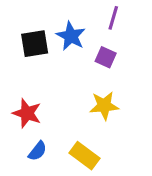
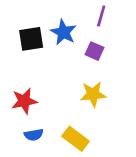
red star: (27, 113) -> (24, 101), turned -30
blue semicircle: (38, 151) -> (34, 135), turned 42

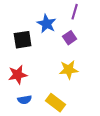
black square: (31, 39) -> (23, 40), moved
purple square: (94, 51) -> (70, 38), turned 32

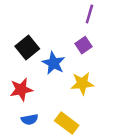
blue star: (47, 24) -> (54, 63), moved
black square: (23, 40) -> (27, 48), turned -30

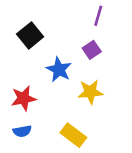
black square: (27, 48) -> (30, 35), moved
blue semicircle: (30, 119) -> (22, 131), moved

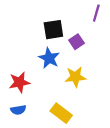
purple line: (98, 16) -> (96, 13), moved
black square: (30, 35) -> (53, 30), moved, turned 30

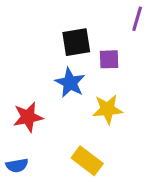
purple square: (77, 42) -> (109, 59), turned 32
blue semicircle: (18, 110) -> (17, 165), moved

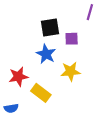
yellow rectangle: (87, 161) -> (41, 93), moved

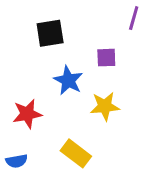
black square: (50, 27) -> (50, 33), moved
yellow rectangle: (41, 93) -> (76, 153), moved

